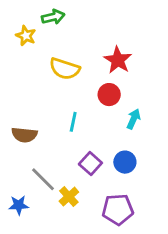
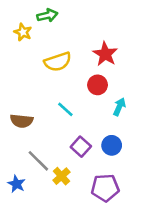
yellow semicircle: (65, 69) -> (58, 62), turned -36
cyan line: (73, 122) -> (65, 109), turned -60
blue star: (19, 205) -> (16, 184), turned 30

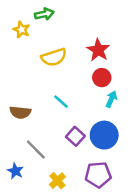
red circle: (98, 85) -> (102, 78), moved
blue circle: (112, 145) -> (104, 135), size x1.5
yellow cross: (61, 176) -> (57, 181), moved

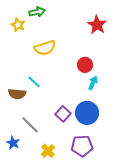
red star: (98, 50) -> (97, 25), moved
cyan line: (61, 102) -> (34, 82), moved

